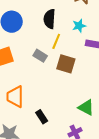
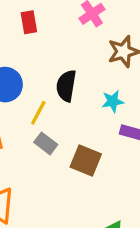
yellow line: (56, 41) -> (38, 113), moved

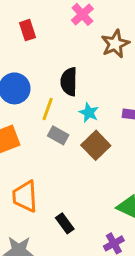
cyan star: (113, 101) -> (89, 113), moved, turned -30
brown square: (86, 160) -> (96, 145), turned 32

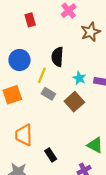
cyan star: (89, 113) -> (79, 78), moved

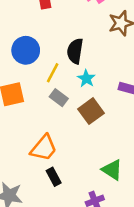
cyan star: (79, 78) -> (86, 79), moved
orange trapezoid: (24, 135) -> (44, 148), moved, turned -145

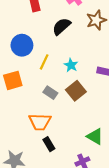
black semicircle: (75, 51) -> (61, 26), moved, turned 42
gray rectangle: (59, 98) -> (50, 93), moved
orange trapezoid: (44, 148) -> (40, 122), turned 55

